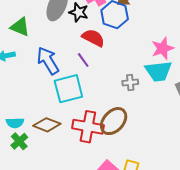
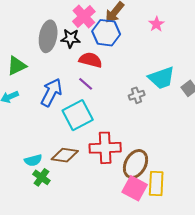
green triangle: (20, 27) -> (17, 66), turned -35
pink star: (163, 48) -> (156, 24), moved, size x0.7
blue arrow: (48, 61) -> (51, 92), turned 72
brown ellipse: (114, 121) -> (135, 164), moved

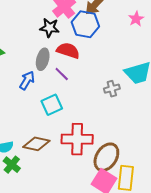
gray ellipse: (48, 36) -> (43, 59), moved, size x0.7
blue arrow: (51, 92) -> (27, 80), size x0.7
cyan square: (78, 115) -> (52, 105), size x0.7

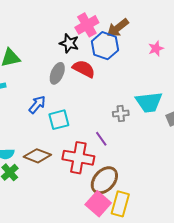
purple line: (62, 74) -> (101, 139), moved
blue arrow: (27, 80) -> (37, 105), moved

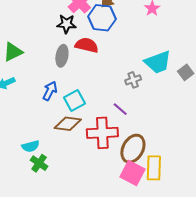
brown diamond: (37, 156) -> (68, 124), moved

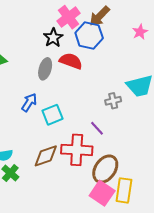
black star: (66, 24) -> (53, 38), turned 30
brown diamond: (68, 124) -> (46, 156), moved, turned -32

